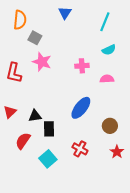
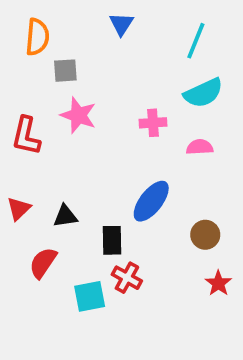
gray square: (35, 38) -> (65, 71), turned -32
cyan semicircle: (109, 50) -> (203, 93), size x1.5
black rectangle: (49, 129) -> (112, 240), moved
red cross: (80, 149) -> (127, 278), moved
cyan square: (48, 159) -> (90, 296), turned 30

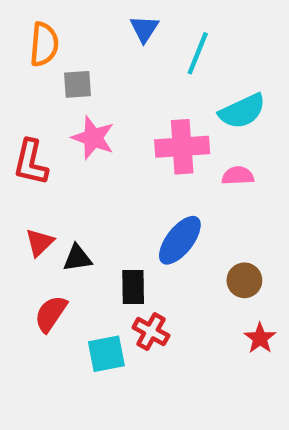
cyan line: (196, 41) -> (198, 53), moved
pink cross: (153, 123) -> (182, 147), size x1.6
red triangle: (19, 209) -> (40, 242), moved

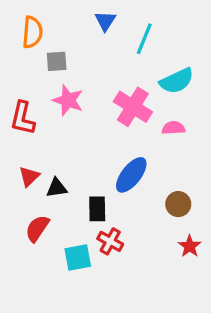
pink cross: (182, 147) -> (133, 107), turned 36

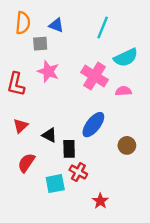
blue triangle: (105, 21) -> (56, 25), moved, turned -42
black triangle: (57, 188) -> (49, 135), moved, turned 35
red star: (190, 246) -> (100, 201), moved

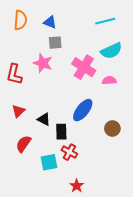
cyan line: (103, 27) -> (105, 21), moved, turned 54
gray square: (40, 44) -> (55, 43), moved
red star: (100, 201) -> (77, 186), moved

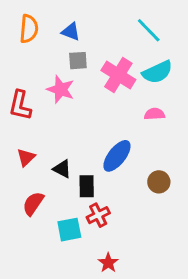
cyan line: (105, 21) -> (149, 30), turned 60
pink cross: (84, 67) -> (118, 75), moved
red cross: (69, 152) -> (98, 215), turned 35

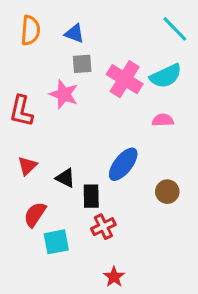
cyan line: (149, 30) -> (175, 29), moved
cyan square: (69, 230) -> (56, 242), moved

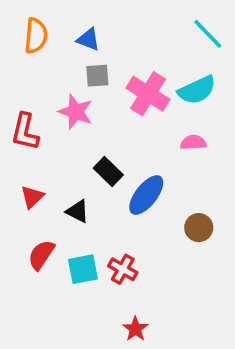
black rectangle: (91, 196) -> (108, 171), moved, turned -45
red cross: (103, 227) -> (123, 269), turned -35
cyan square: (56, 242) -> (83, 269), moved

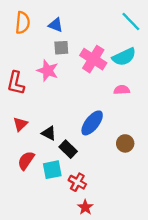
black rectangle: (108, 171) -> (68, 149), moved
red cross: (123, 269) -> (77, 182), moved

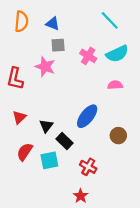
cyan line: (131, 21) -> (110, 20), moved
pink cross: (93, 59) -> (88, 56), size x0.7
black triangle: (49, 133) -> (46, 126), turned 40
red cross: (77, 182) -> (88, 167), moved

